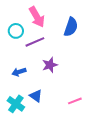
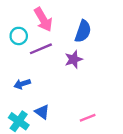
purple star: (50, 65) -> (74, 59), moved

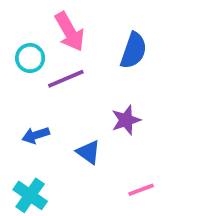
purple star: (74, 59) -> (126, 120), moved
blue triangle: (42, 112) -> (88, 152), moved

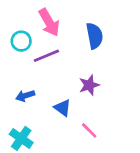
blue semicircle: (134, 50) -> (94, 36), turned -30
pink line: (141, 190) -> (89, 130), moved, turned 66

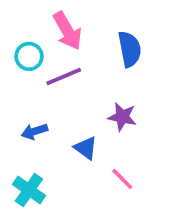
purple star: (89, 85) -> (122, 117), turned 30

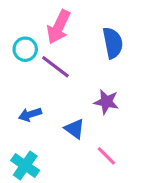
pink arrow: (67, 31) -> (59, 27), turned 56
purple line: (64, 77) -> (55, 67), turned 60

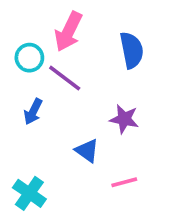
blue arrow: (30, 114) -> (33, 112), moved, turned -45
pink line: (106, 156) -> (124, 182), turned -60

